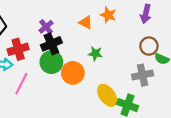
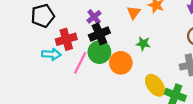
orange triangle: (86, 22) -> (134, 13), turned 40
pink line: (21, 84) -> (80, 63), moved

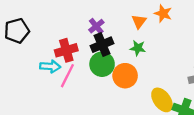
black pentagon: (43, 16) -> (17, 31), moved
green star: (143, 44) -> (138, 48), moved
pink line: (80, 63) -> (67, 76), moved

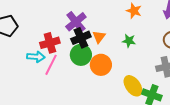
orange triangle: (139, 22) -> (99, 37), moved
purple cross: (96, 26) -> (76, 22), size x1.5
green star: (138, 48) -> (129, 41), moved

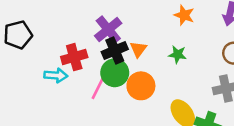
pink line: (51, 65) -> (99, 86), moved

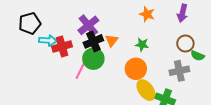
black pentagon: (18, 35) -> (30, 23), moved
cyan arrow: (56, 75) -> (48, 40), moved
orange circle: (141, 86) -> (136, 69), moved

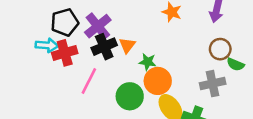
black pentagon: (30, 23) -> (65, 22), moved
green star: (142, 45) -> (148, 62), moved
green circle: (93, 59) -> (130, 96), moved

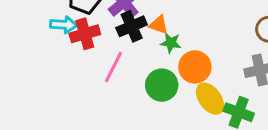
orange triangle: (127, 45) -> (159, 25), turned -48
green star: (148, 62) -> (171, 43), moved

